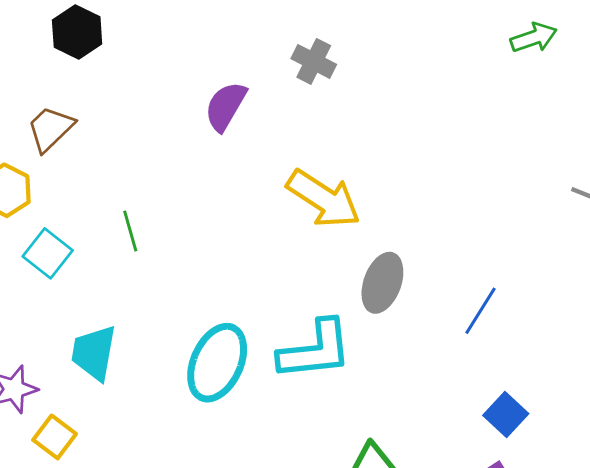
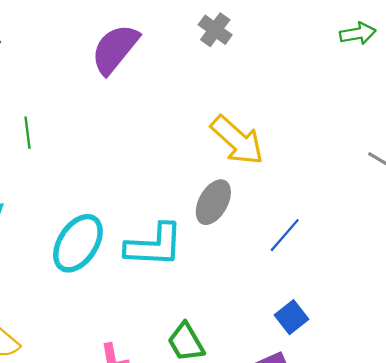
gray cross: (314, 61) -> (215, 30), moved
purple semicircle: (226, 106) -> (115, 49), size x1.4
yellow arrow: (324, 199) -> (237, 140), moved

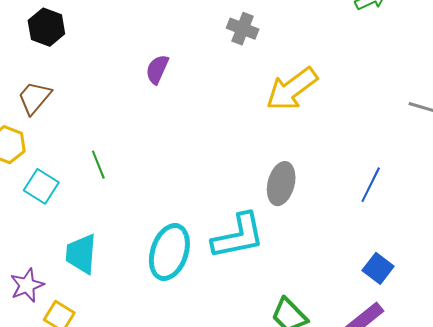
purple semicircle: (115, 49) -> (157, 69), size x0.6
yellow arrow: (237, 140) -> (292, 89), moved, turned 116
blue line: (285, 235) -> (371, 185), moved

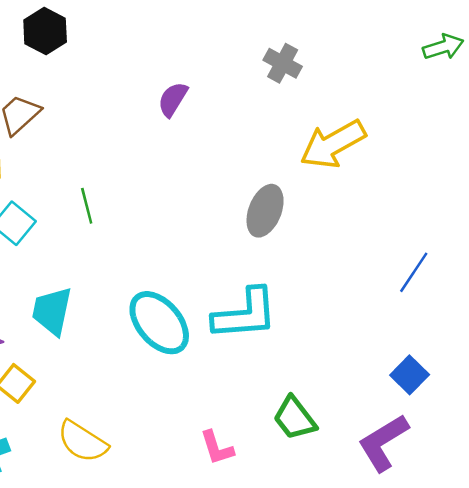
gray ellipse: (281, 184) -> (265, 211), moved
cyan ellipse: (169, 252) -> (159, 323), turned -66

